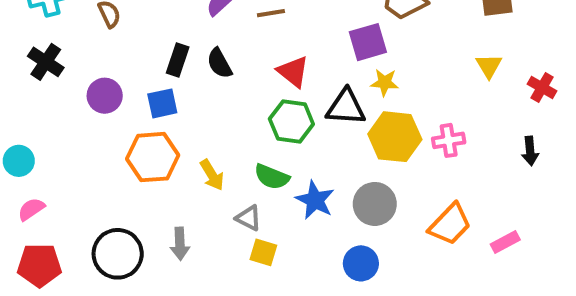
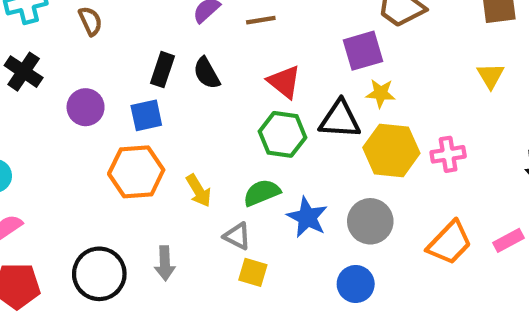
green semicircle: (272, 177) -> (262, 193), turned 136
pink rectangle: (505, 242) -> (509, 240), moved

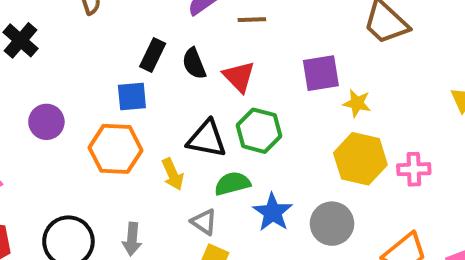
purple square: (363, 51) -> (321, 73), moved
red triangle: (284, 82) -> (239, 77), moved
purple circle: (86, 107) -> (46, 122), moved
black triangle: (340, 119) -> (207, 139), moved

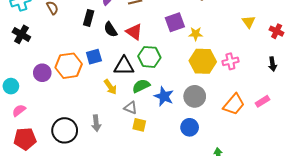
black rectangle: (153, 55) -> (89, 18), moved
blue square: (132, 97) -> (94, 57), moved
orange hexagon: (116, 149) -> (69, 66), moved

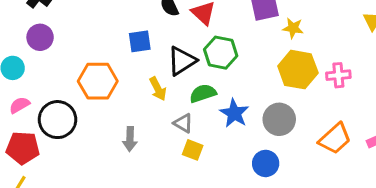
orange hexagon: (69, 66) -> (98, 81), moved
black triangle: (124, 66) -> (182, 61), turned -40
purple circle: (42, 73) -> (40, 37), moved
black circle: (65, 130) -> (57, 120), moved

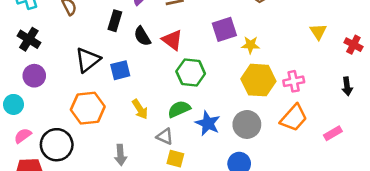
black triangle: (182, 61) -> (88, 60), moved
orange trapezoid: (335, 139) -> (294, 118), moved

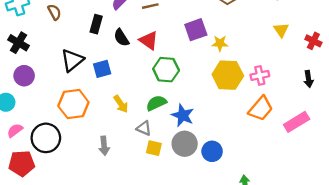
gray circle: (247, 124) -> (185, 144), moved
pink rectangle: (333, 133) -> (297, 122), size x1.5

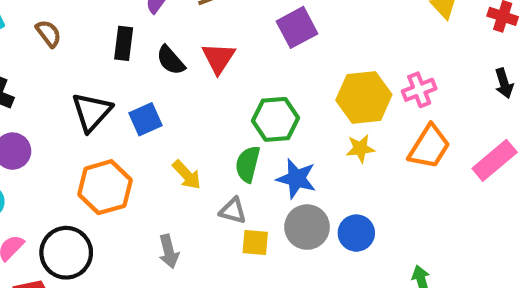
red triangle: (149, 40) -> (219, 58), turned 36
yellow star: (220, 43) -> (360, 148), moved
green hexagon: (166, 70) -> (275, 119), moved
green semicircle: (156, 103) -> (248, 164), turned -42

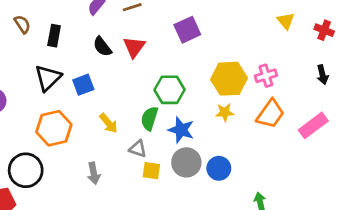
black rectangle: (124, 43) -> (54, 36), moved

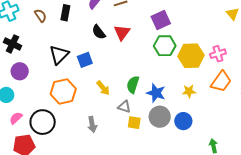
black rectangle: (54, 36) -> (65, 13), moved
green hexagon: (170, 90) -> (165, 46), moved
yellow star: (225, 112) -> (189, 91), moved

